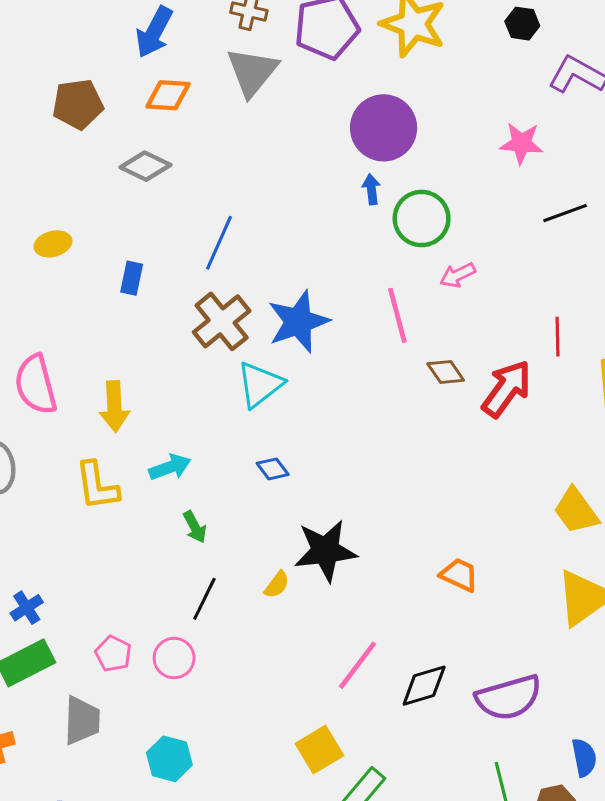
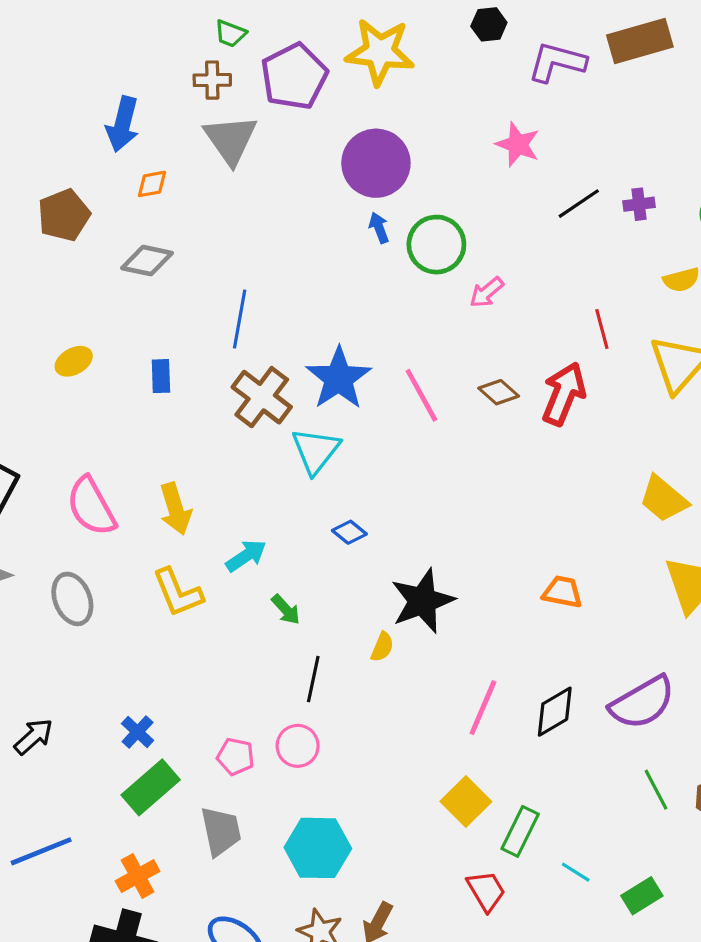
orange diamond: (168, 95) -> (152, 184), size x0.7
pink star: (521, 143) -> (518, 144), turned 30
pink line: (397, 315) -> (421, 395), moved
cyan hexagon: (169, 759) -> (318, 848), size x1.4

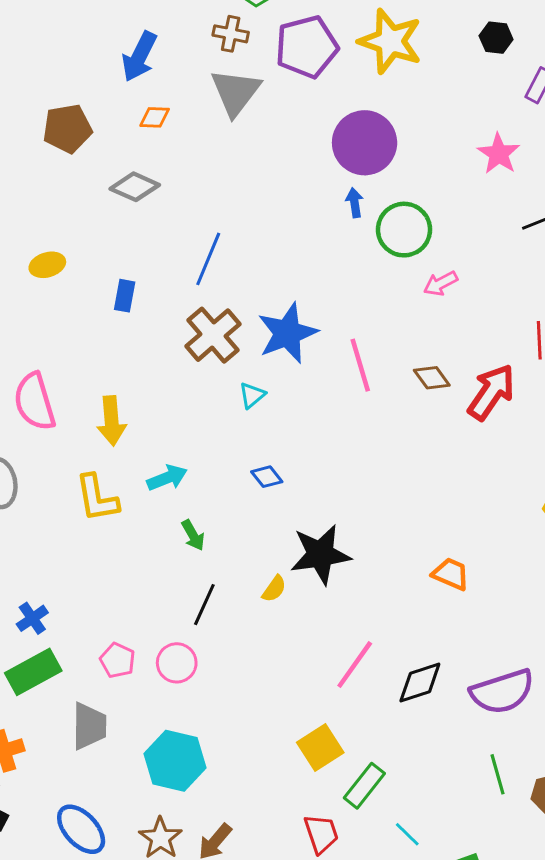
cyan triangle: (316, 451) -> (252, 395), size x0.6

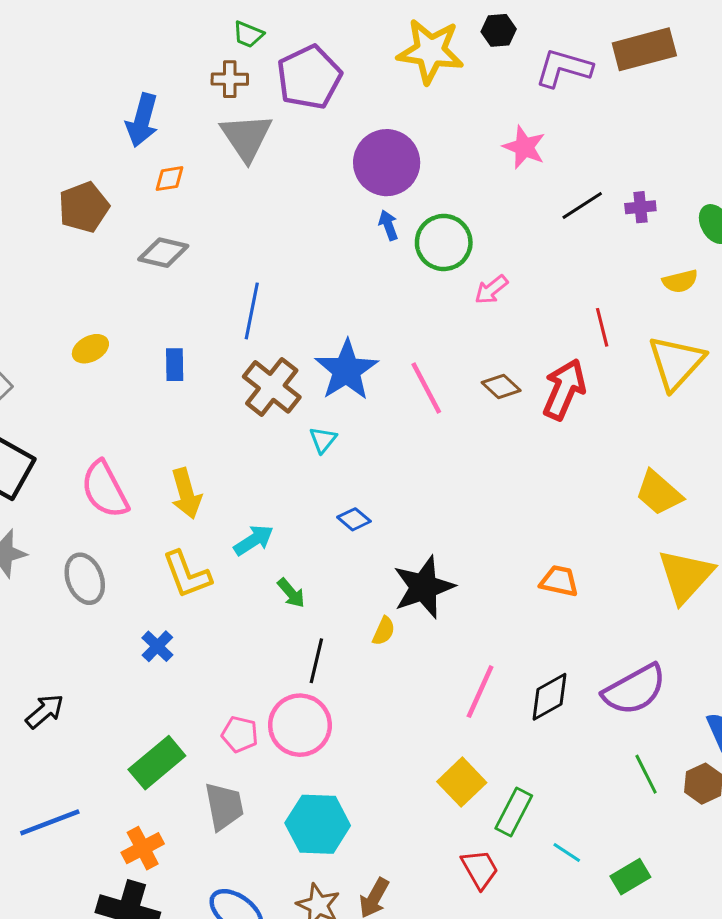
yellow star: (390, 41) -> (430, 51), moved
blue cross: (32, 618) -> (157, 646), moved
pink circle: (177, 663) -> (300, 725), size x1.5

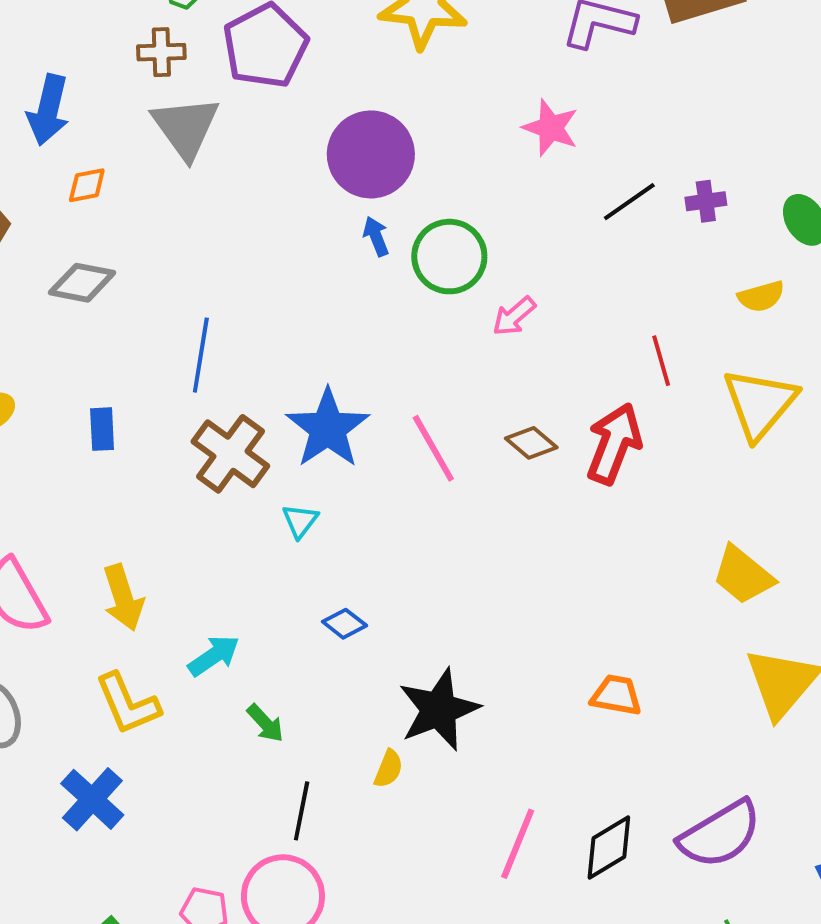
blue cross: (157, 646) -> (92, 799), size x1.5

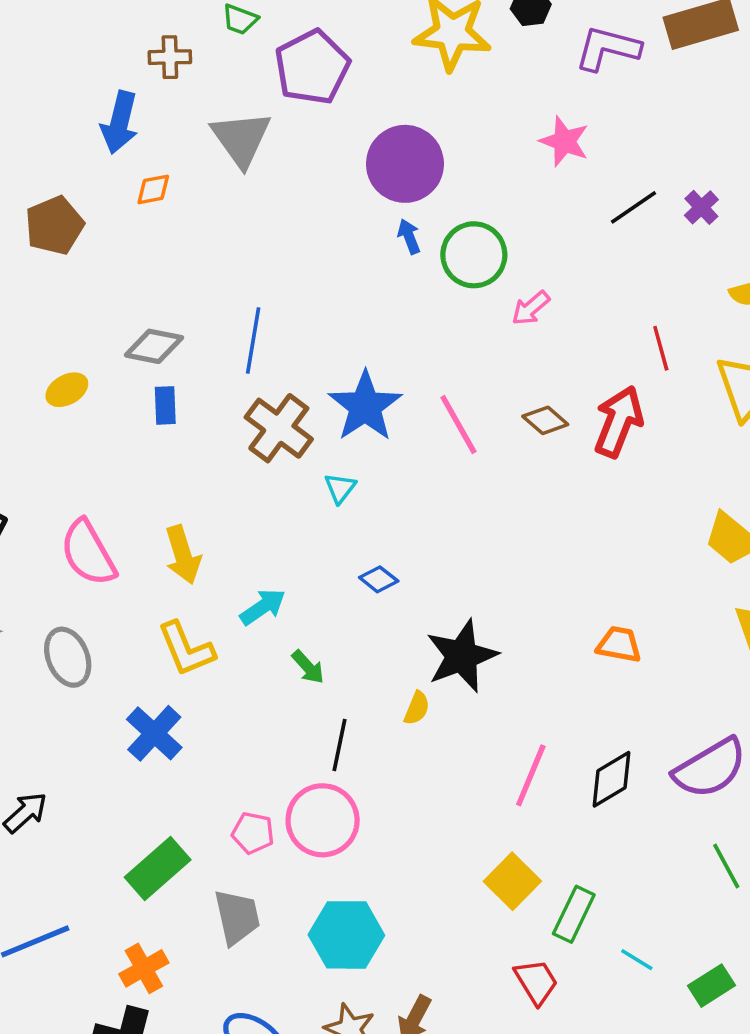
brown cross: (161, 52) -> (170, 57), moved
purple cross: (706, 201) -> (701, 207), turned -36
gray diamond: (82, 283) -> (154, 346), moved

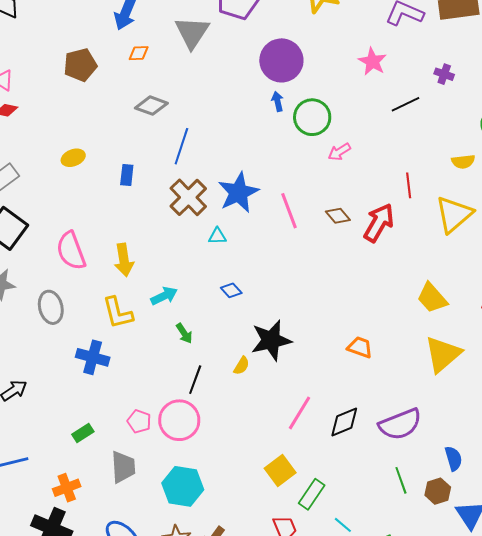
purple cross: (701, 207) -> (444, 74), moved, turned -36
gray diamond: (154, 346) -> (151, 106), moved
cyan triangle: (340, 488) -> (217, 236), turned 42
blue cross: (154, 733) -> (93, 357), turned -36
green rectangle: (158, 868) -> (83, 433), size x0.6

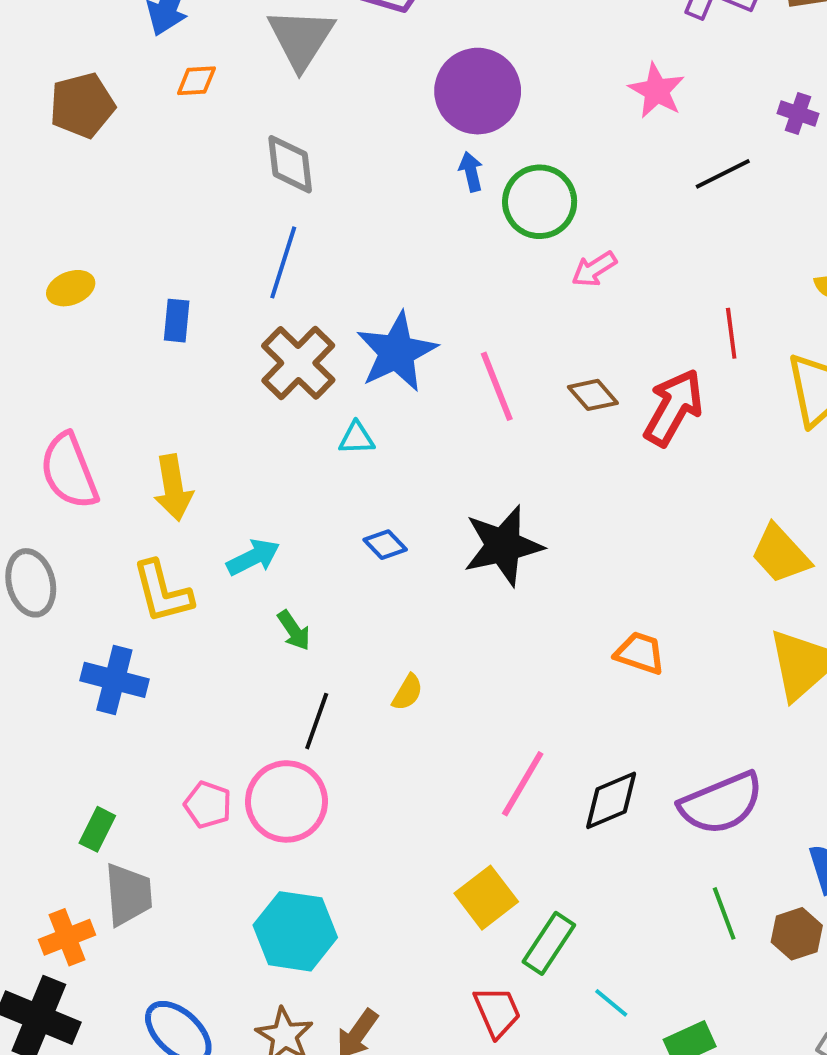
gray diamond: (151, 106) -> (290, 164), moved, turned 64
black star: (271, 340) -> (503, 546), moved
green rectangle: (83, 433) -> (97, 829), turned -30
gray trapezoid: (123, 467) -> (128, 894), moved

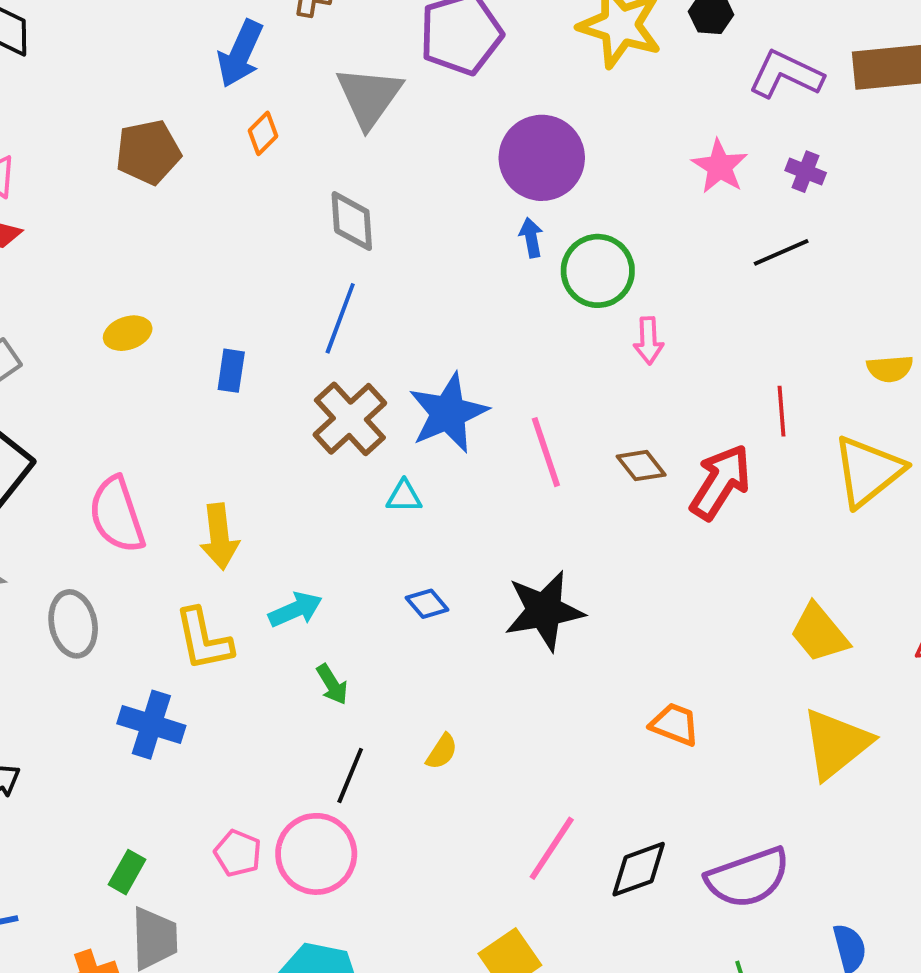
orange diamond: (196, 81) -> (263, 133), turned -45
purple cross: (798, 114) -> (806, 172), moved
pink arrow: (594, 269) -> (648, 341), turned -63

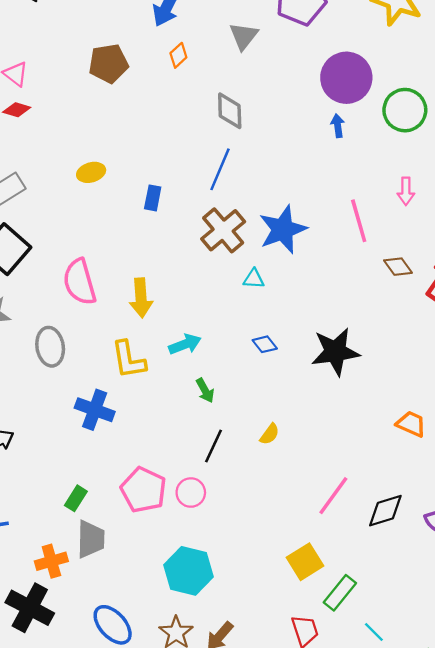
gray triangle: (369, 97) -> (244, 36), size x0.7
green circle: (598, 271) -> (405, 110), moved
pink line: (546, 452) -> (359, 221), moved
pink pentagon: (238, 853) -> (143, 490), size x1.6
pink circle: (316, 854) -> (191, 493), size x0.6

